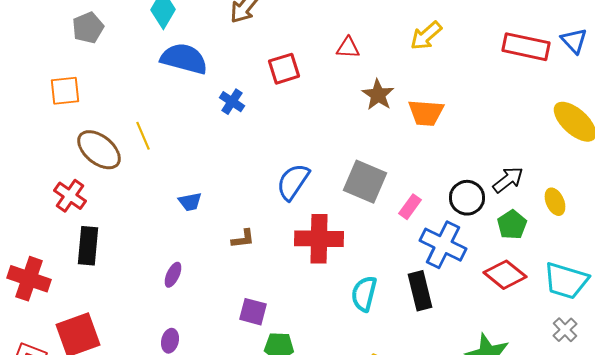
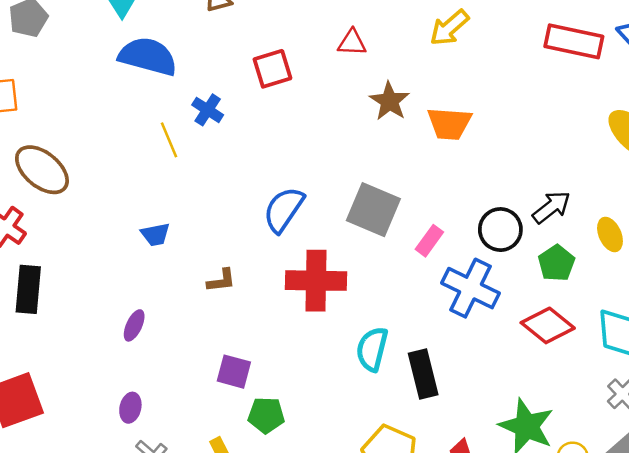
yellow line: (143, 136) -> (169, 140), moved
black rectangle: (420, 291) -> (423, 374), moved

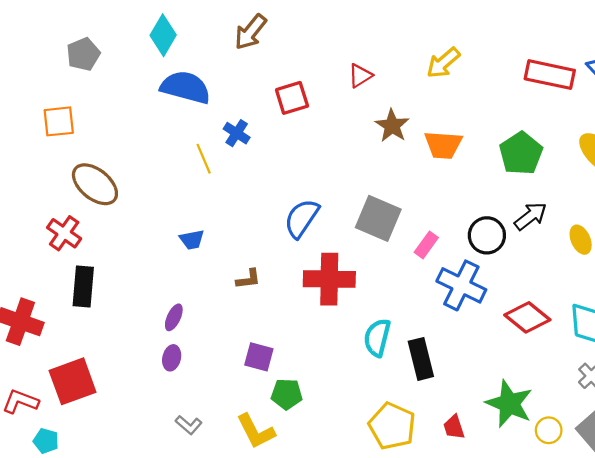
red triangle: (352, 43) -> (360, 76), turned -35
green pentagon: (556, 263) -> (521, 153), moved, size x1.4
purple ellipse: (130, 408) -> (172, 358), moved

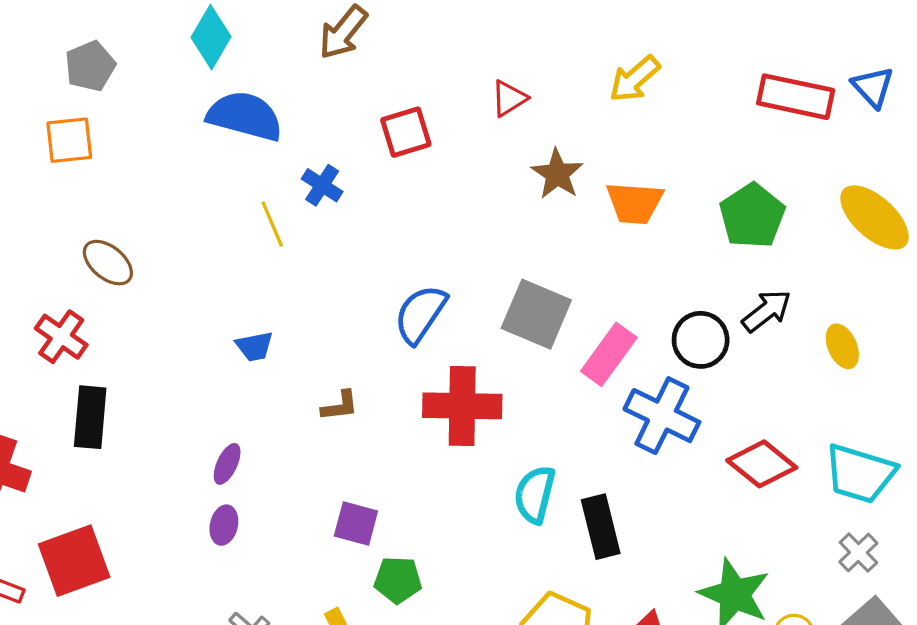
orange square: (59, 121) -> (69, 140), moved
brown ellipse: (95, 184) -> (108, 263), size x0.7
pink rectangle: (426, 245) -> (609, 354), size x1.5

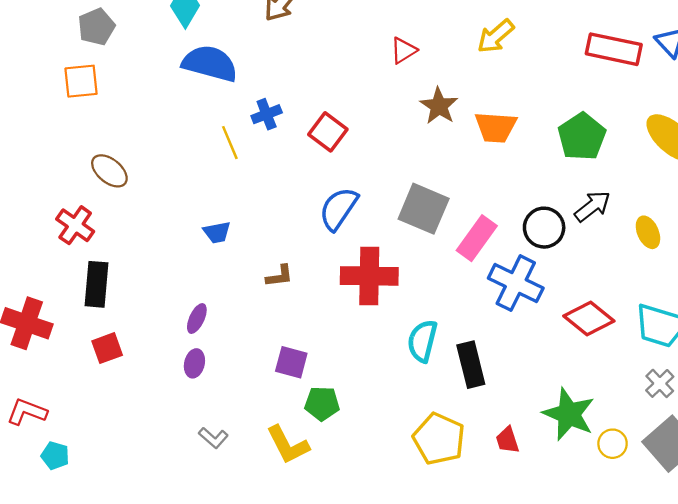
red square: (406, 132) -> (328, 132), moved, turned -36
blue cross: (322, 185) -> (267, 114), turned 36
red square: (74, 561) -> (107, 348), moved, size x0.6

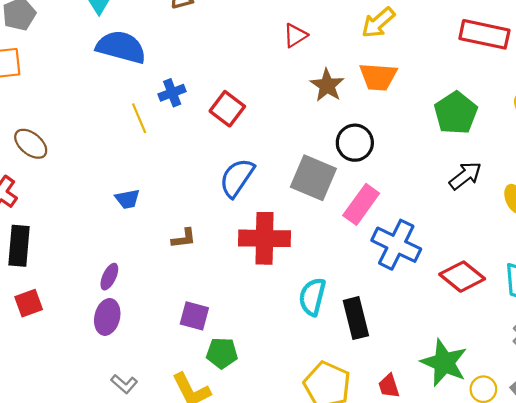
orange trapezoid: (496, 127) -> (378, 77), moved
black circle: (544, 228) -> (355, 143), moved
purple ellipse: (194, 363) -> (107, 317), size x1.4

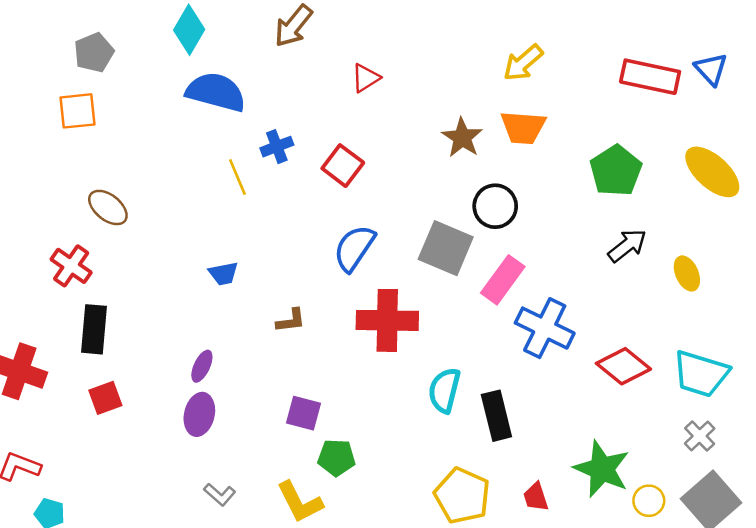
red triangle: (295, 35) -> (366, 78), moved

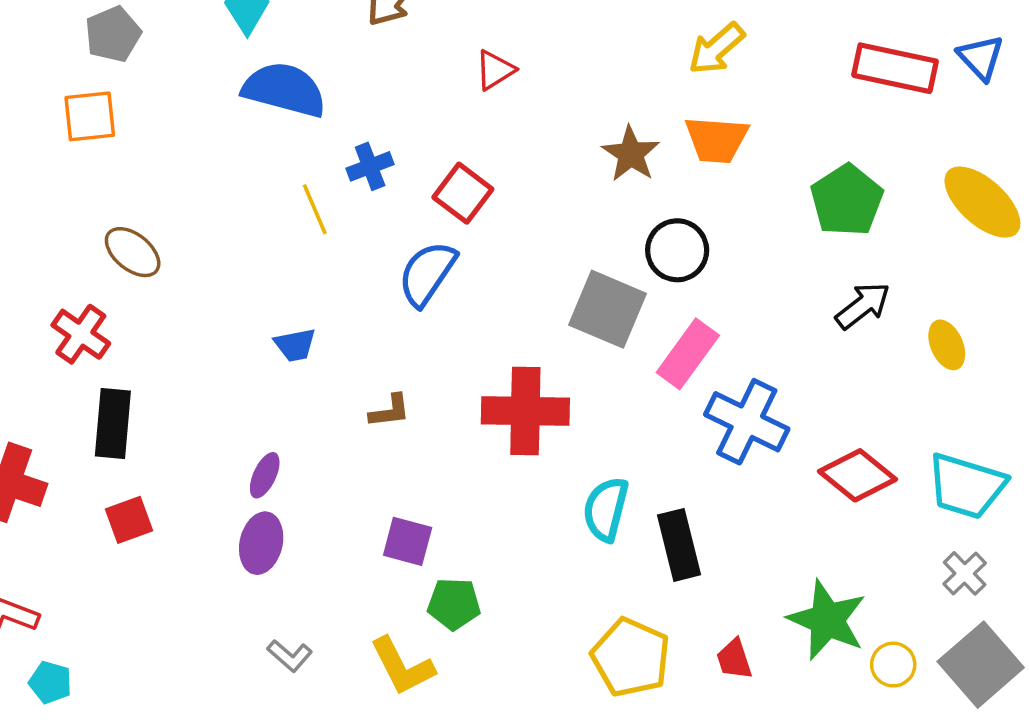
blue semicircle: (354, 248) -> (427, 274), moved

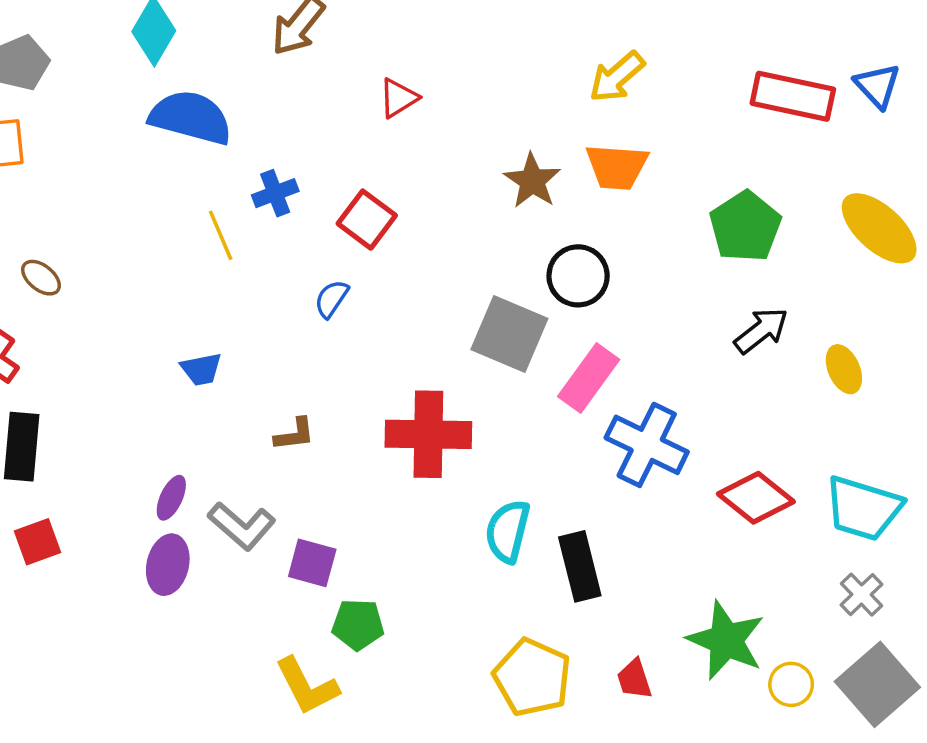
brown ellipse: (133, 252) -> (41, 278), size x0.7
blue semicircle: (427, 274) -> (332, 299), size x0.6
gray L-shape: (290, 656) -> (242, 526), moved, size x1.5

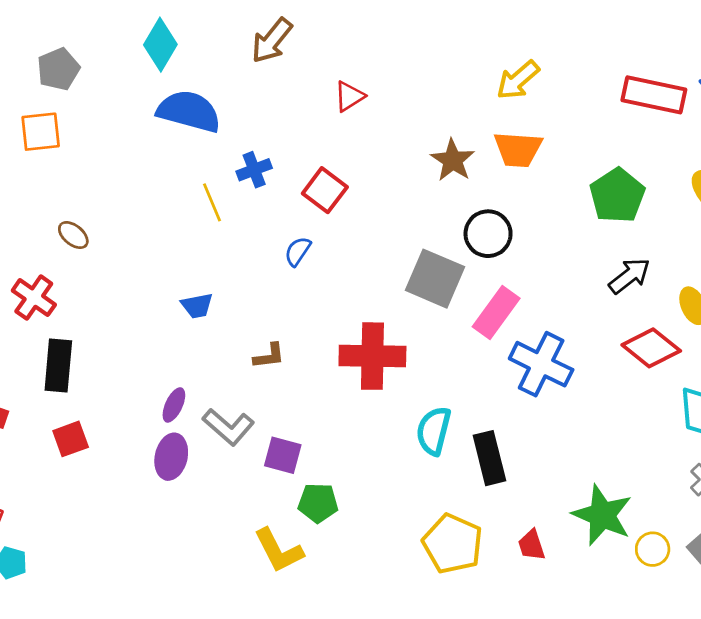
red diamond: (756, 498) -> (651, 348), moved

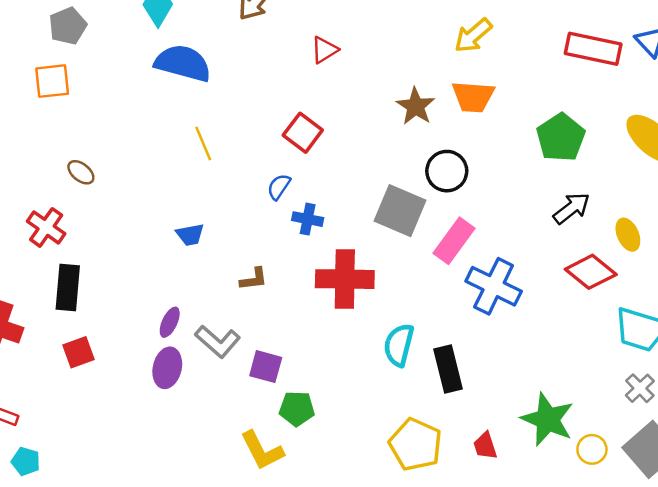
blue cross: (254, 170) -> (308, 219), moved, turned 32

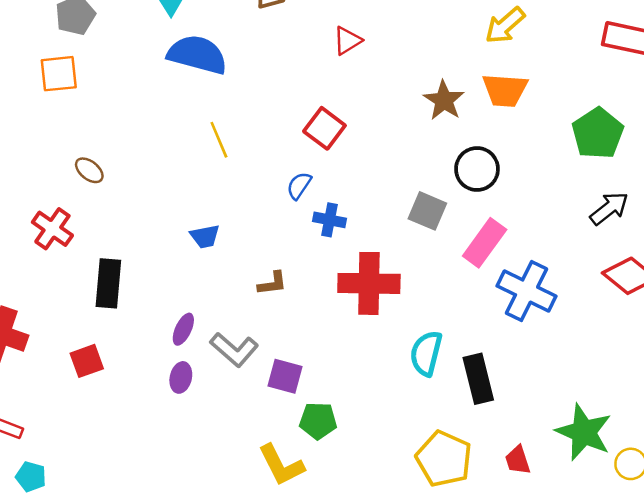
gray square: (400, 211) -> (427, 211), size x0.7
black rectangle: (68, 287) -> (108, 283), moved
purple ellipse: (167, 368) -> (181, 377), size x0.7

